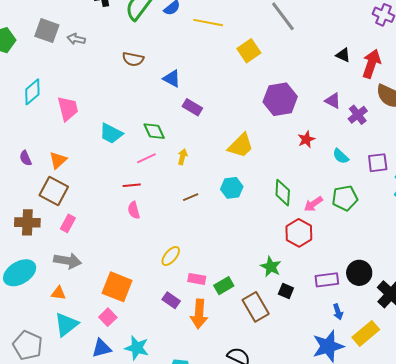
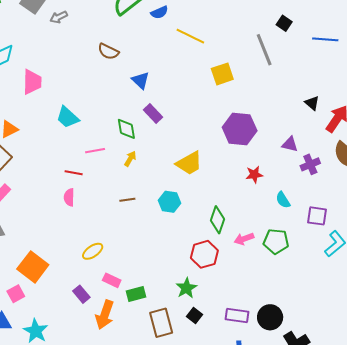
gray arrow: (76, 39) -> (59, 17), turned -54
purple triangle: (333, 101) -> (290, 144), turned -30
green diamond: (154, 131) -> (126, 129), moved
red hexagon: (299, 233) -> (204, 254), moved

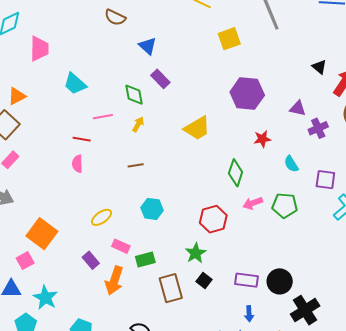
cyan hexagon: (170, 202) -> (152, 209), moved
green diamond: (217, 220) -> (236, 173), moved

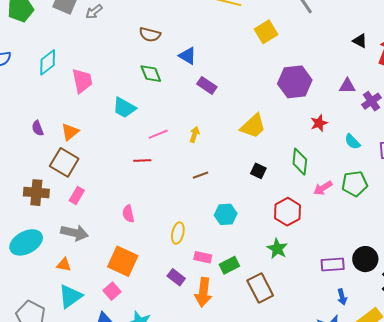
green diamond: (134, 95) -> (151, 74), moved
pink semicircle: (77, 164) -> (128, 214), moved
yellow ellipse: (102, 217) -> (178, 233), turned -30
black square: (204, 280) -> (258, 171), moved

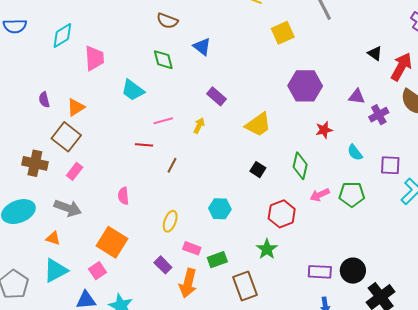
purple rectangle: (207, 85) -> (217, 96), moved
brown line: (201, 175) -> (172, 165), moved, turned -49

